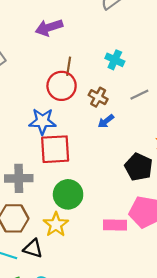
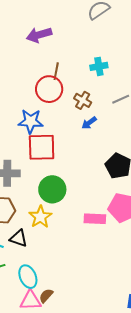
cyan cross: (115, 60) -> (99, 66), turned -36

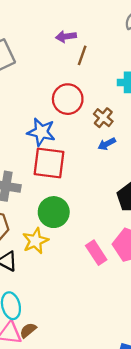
purple arrow: (39, 35) -> (66, 36), size x0.7
brown line: (56, 71) -> (82, 55), moved
pink rectangle: (95, 219) -> (96, 253), turned 45

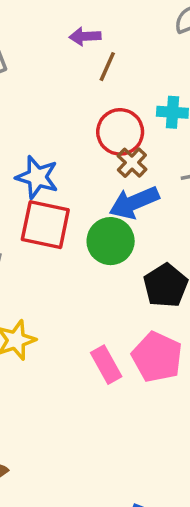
red circle: (68, 99) -> (120, 132), moved
blue arrow: (107, 144) -> (134, 203), size x1.8
green circle: (54, 212) -> (111, 241), moved

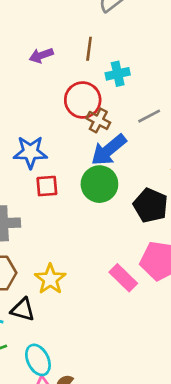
purple arrow: (85, 36) -> (41, 55), moved
brown line: (107, 67) -> (89, 49), moved
red square: (45, 225) -> (47, 186), size x0.6

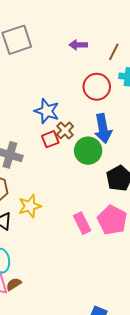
brown cross: (98, 120) -> (65, 130), moved
blue arrow: (109, 150) -> (103, 129), turned -80
red square: (47, 186) -> (50, 139), turned -36

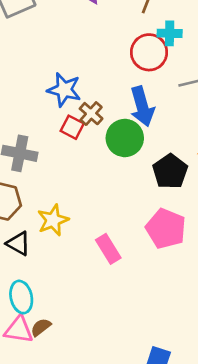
red circle: (97, 87) -> (149, 52), moved
red square: (50, 139) -> (72, 127), turned -36
pink rectangle: (82, 223) -> (108, 249), moved

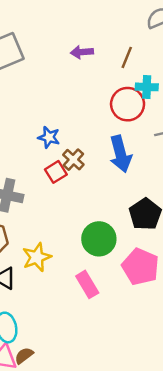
blue star: (64, 90) -> (49, 137), size x0.7
red square: (72, 127) -> (56, 172), turned 30
green circle: (125, 138) -> (99, 239), moved

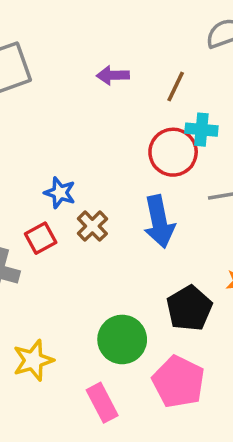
red square: (56, 172) -> (41, 238), moved

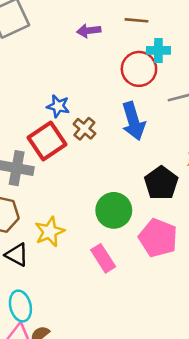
purple arrow: (113, 75) -> (89, 31), moved
brown line: (176, 86) -> (137, 20), turned 75
red square: (41, 238) -> (47, 141), size x1.6

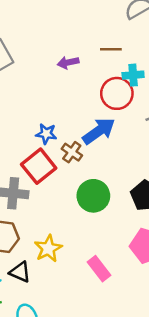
blue arrow: (133, 121) -> (99, 131), moved, turned -104
green circle: (114, 210) -> (93, 196), moved

